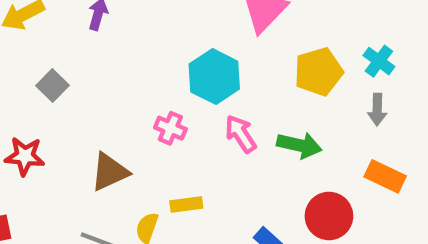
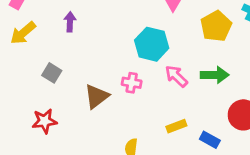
brown triangle: (110, 172) -> (97, 96), moved
yellow rectangle: (186, 205) -> (176, 126), moved

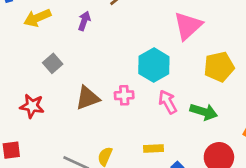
pink cross: (132, 83) -> (124, 95), turned -30

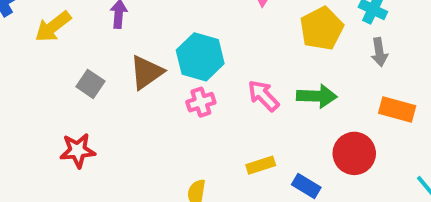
cyan hexagon: (154, 65) -> (200, 57), moved
brown triangle: (88, 98) -> (146, 72), moved

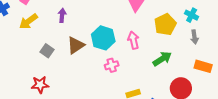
pink arrow: (263, 96) -> (134, 40), moved, turned 30
green arrow: (317, 96) -> (162, 59), turned -36
pink cross: (201, 102) -> (112, 65), moved

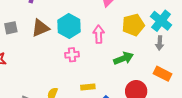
cyan cross: (192, 15) -> (161, 21), size x1.5
gray square: (47, 51) -> (11, 28), turned 32

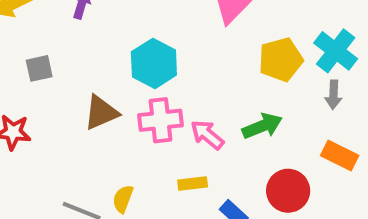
brown triangle: (40, 28) -> (101, 113), moved
pink arrow: (99, 34) -> (207, 135), moved, turned -48
pink cross: (72, 55) -> (161, 120), size x1.5

